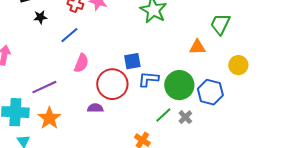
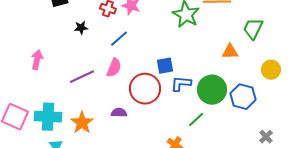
black star: (40, 17) -> (81, 28), moved
blue line: (69, 35) -> (119, 39), moved
purple line: (44, 87) -> (82, 77), moved
purple semicircle: (95, 108) -> (119, 113), moved
gray cross: (185, 117) -> (266, 137), moved

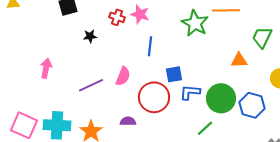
blue line: (119, 39) -> (150, 46), moved, turned -42

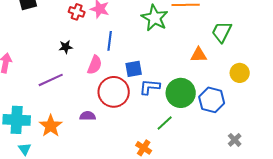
black star: (90, 36) -> (66, 47), moved
pink semicircle: (123, 76) -> (95, 65), moved

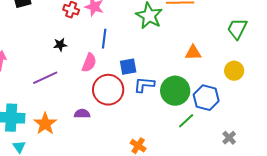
green trapezoid: (222, 32) -> (237, 29), moved
green line: (165, 123) -> (186, 121), moved

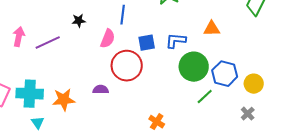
yellow circle: (234, 71) -> (254, 84), moved
purple line: (45, 78) -> (48, 43), moved
blue L-shape: (144, 85) -> (176, 41), moved
orange star: (45, 124) -> (64, 100), turned 30

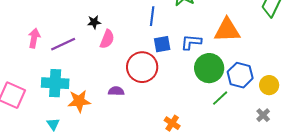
blue line: (123, 15) -> (152, 16), moved
orange triangle: (212, 29) -> (227, 30), size x1.6
pink semicircle: (108, 39) -> (107, 39), moved
cyan cross: (30, 94) -> (55, 83), moved

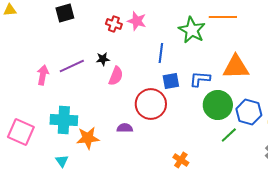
purple line: (63, 44) -> (72, 66), moved

